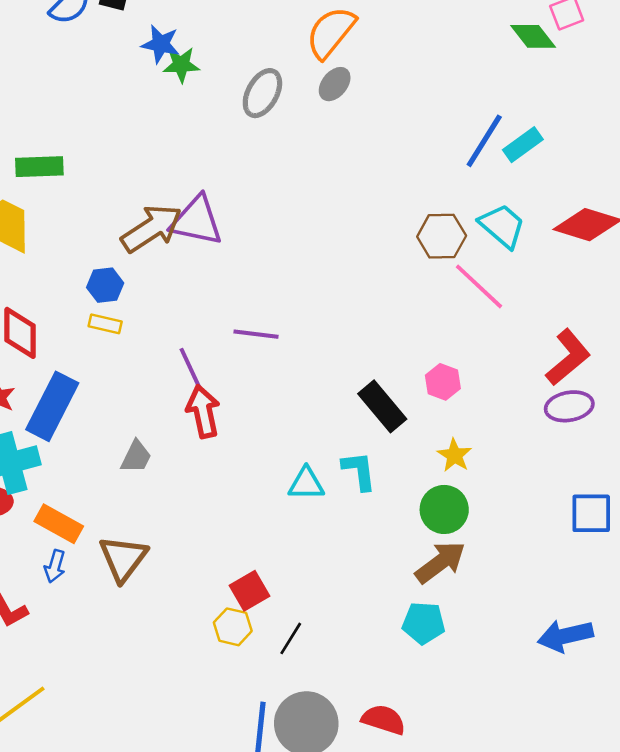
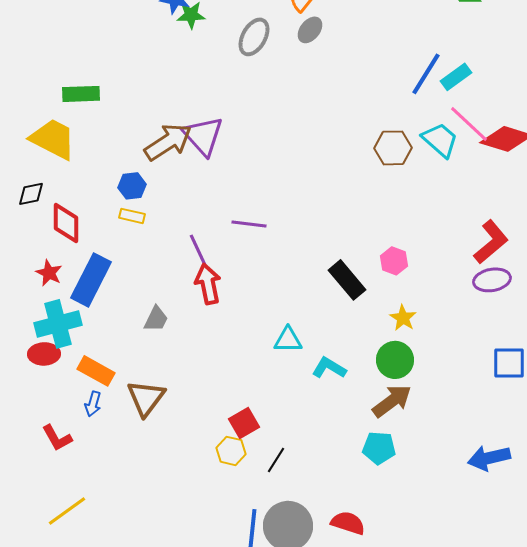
purple triangle: (197, 221) -> (203, 136), turned 36
pink line: (479, 286) -> (469, 124), moved
cyan L-shape: (359, 471) -> (329, 368), moved, turned -52

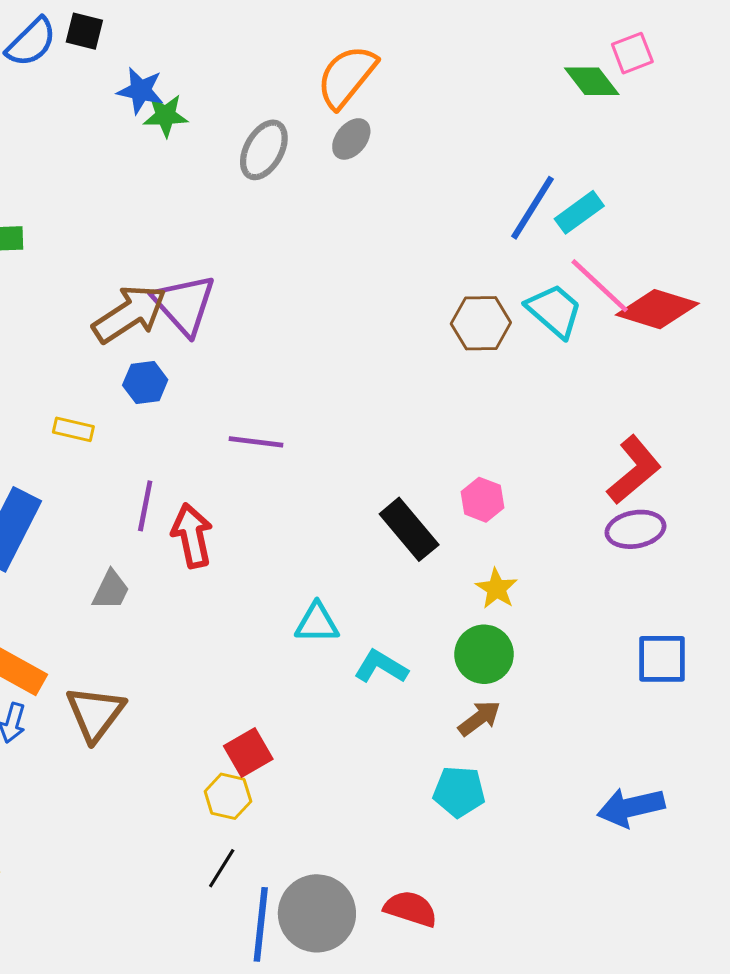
blue hexagon: (132, 186) -> (145, 383), moved
purple line: (198, 250) -> (145, 506), moved, turned 36
brown arrow: (392, 401) -> (479, 718), size x0.7
black line: (276, 460) -> (222, 868), moved

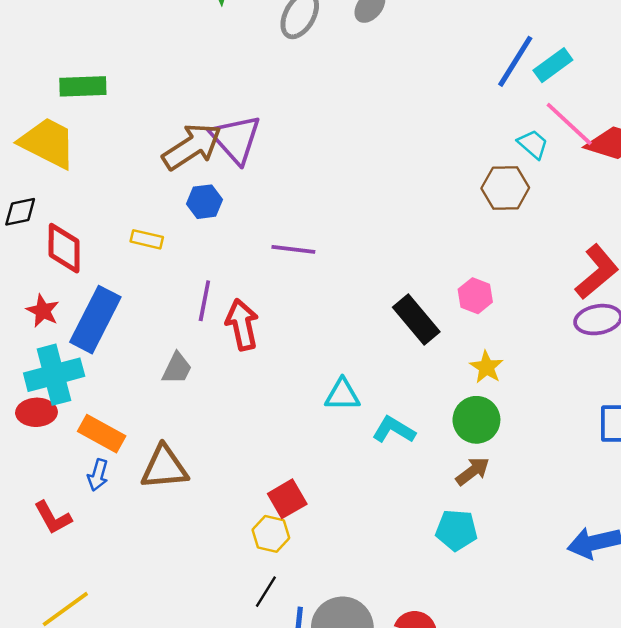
cyan trapezoid: (554, 311) -> (533, 144), size x0.7
brown hexagon: (481, 323) -> (505, 188), moved
brown triangle: (95, 714) -> (164, 467), turned 48

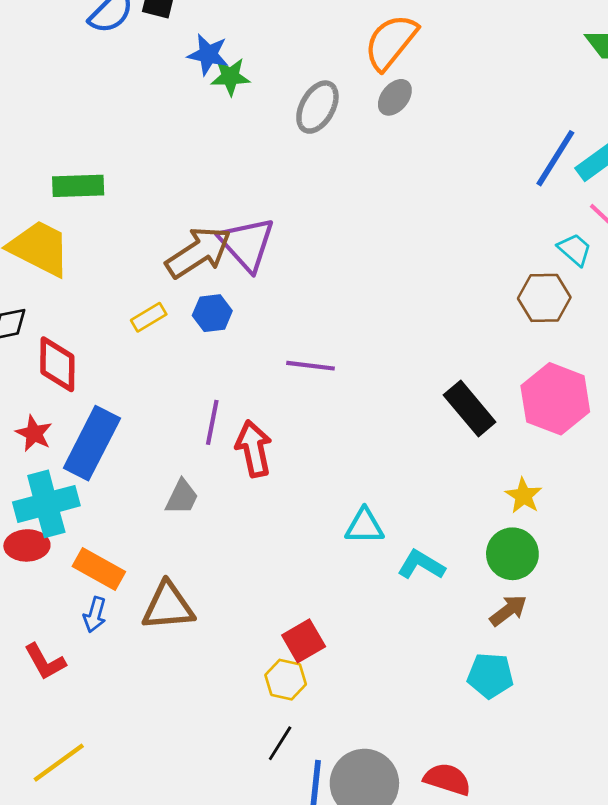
yellow rectangle: (147, 239) -> (149, 317), moved, turned -44
pink hexagon: (475, 296) -> (555, 399), moved, size x1.8
black rectangle: (416, 320) -> (470, 409), moved

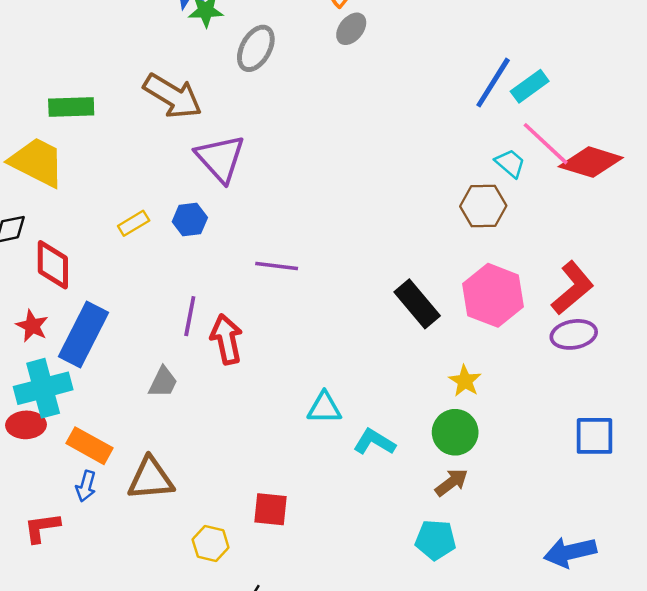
gray ellipse: (317, 107) -> (256, 48), moved
brown arrow: (198, 252) -> (173, 96), moved, turned 64
red square: (304, 641) -> (271, 509), turned 36
red L-shape: (45, 662) -> (42, 528), turned 111
yellow hexagon: (286, 680) -> (211, 544), moved

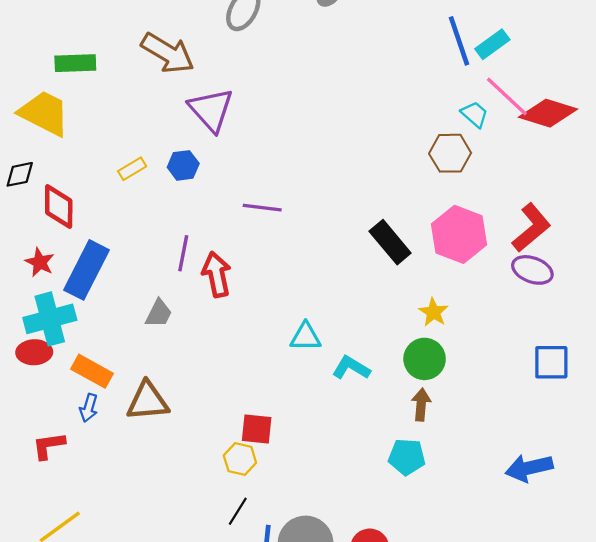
blue line: (493, 83) -> (459, 41), turned -51
purple ellipse: (574, 334) -> (532, 270), turned 30
brown arrow: (451, 482) -> (421, 405), turned -48
yellow hexagon: (211, 544) -> (240, 459), moved

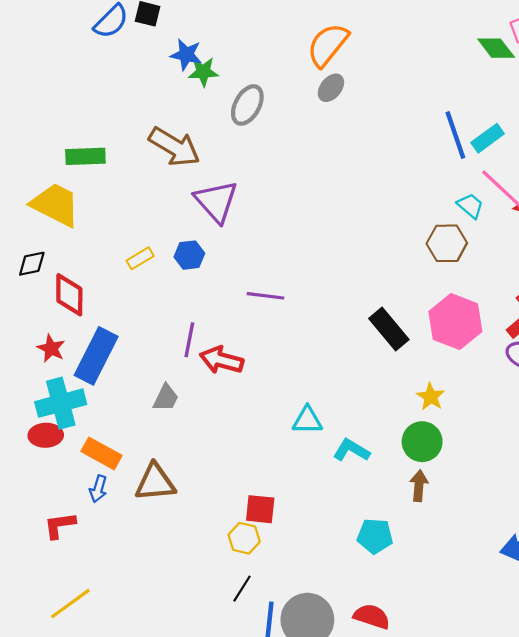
red arrow: (217, 274) -> (222, 360), turned -63
cyan pentagon: (407, 457) -> (375, 536), moved

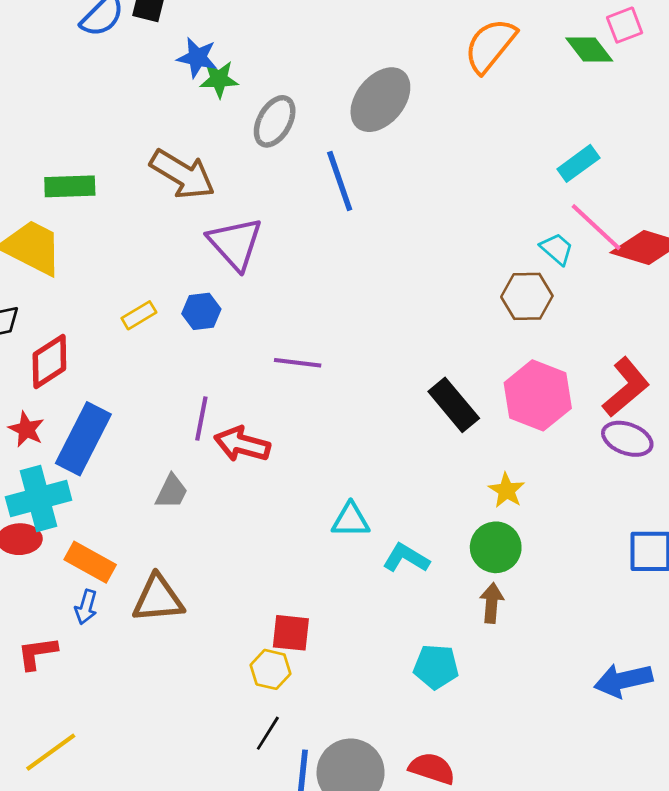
orange semicircle: (328, 45) -> (490, 45), moved
gray ellipse: (331, 88) -> (380, 100), size x1.8
blue line: (455, 135) -> (340, 181), moved
red diamond: (69, 295) -> (49, 361), turned 57

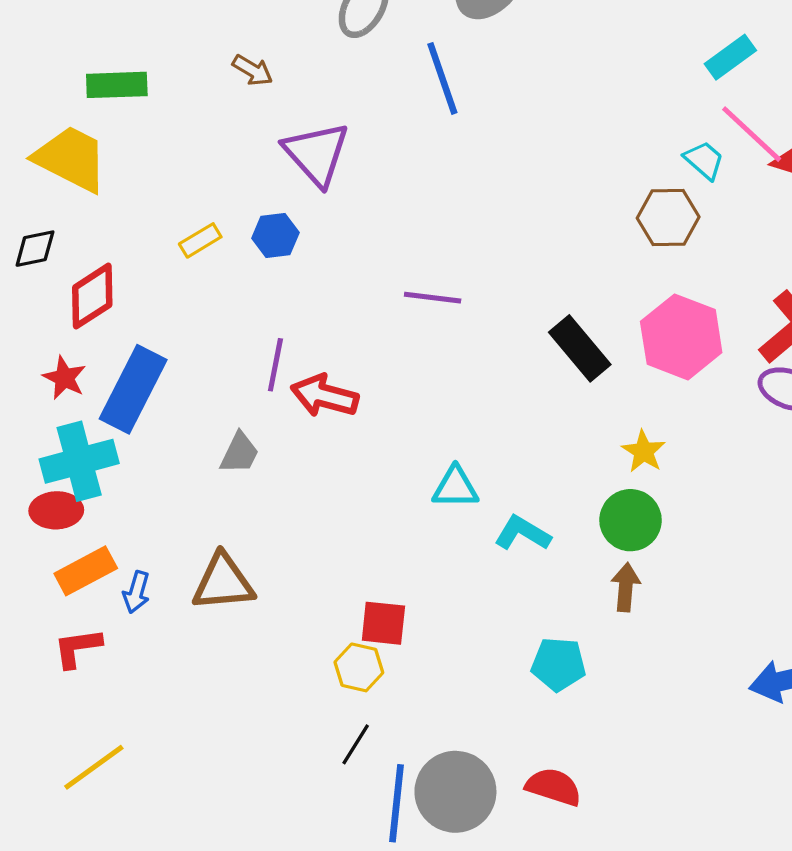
brown arrow: (182, 174) -> (253, 70), size x0.5
purple line: (298, 363) -> (433, 298), moved
orange rectangle: (90, 562) -> (86, 571), moved, turned -57

